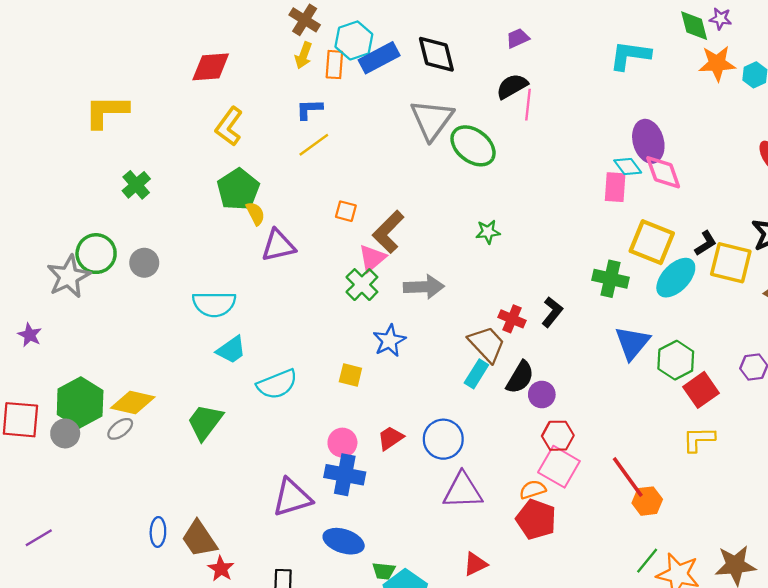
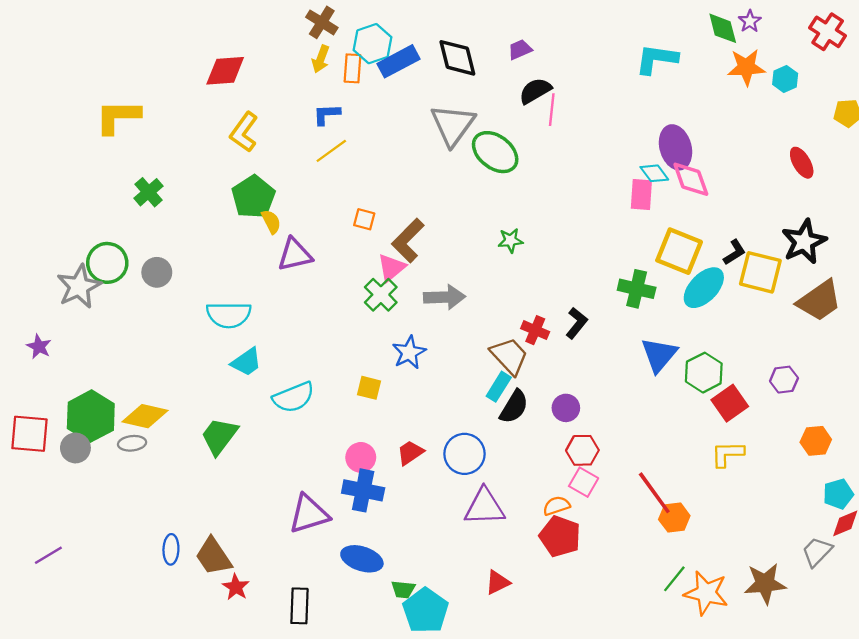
purple star: (721, 19) -> (750, 21), turned 30
purple trapezoid: (518, 38) -> (520, 50), moved
black semicircle: (520, 377) -> (514, 407), moved
gray ellipse: (120, 429) -> (132, 443), turned 30
pink square: (559, 467) -> (584, 482), size x0.7

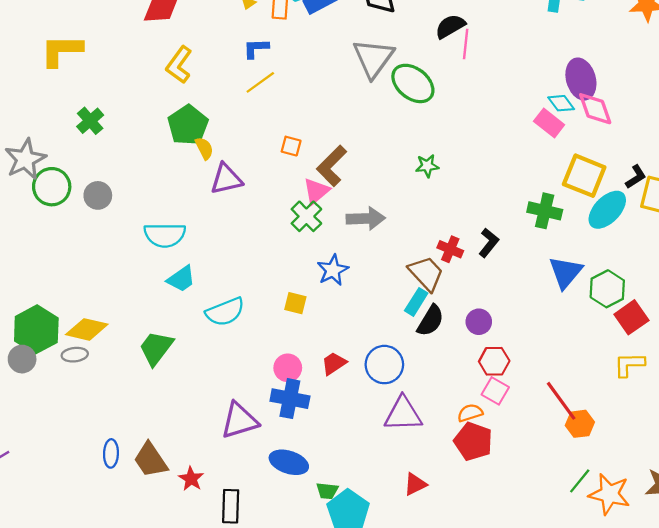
pink rectangle: (641, 195) -> (549, 123), turned -56
gray star: (79, 286) -> (25, 159), moved
red star: (236, 587) -> (191, 479), moved

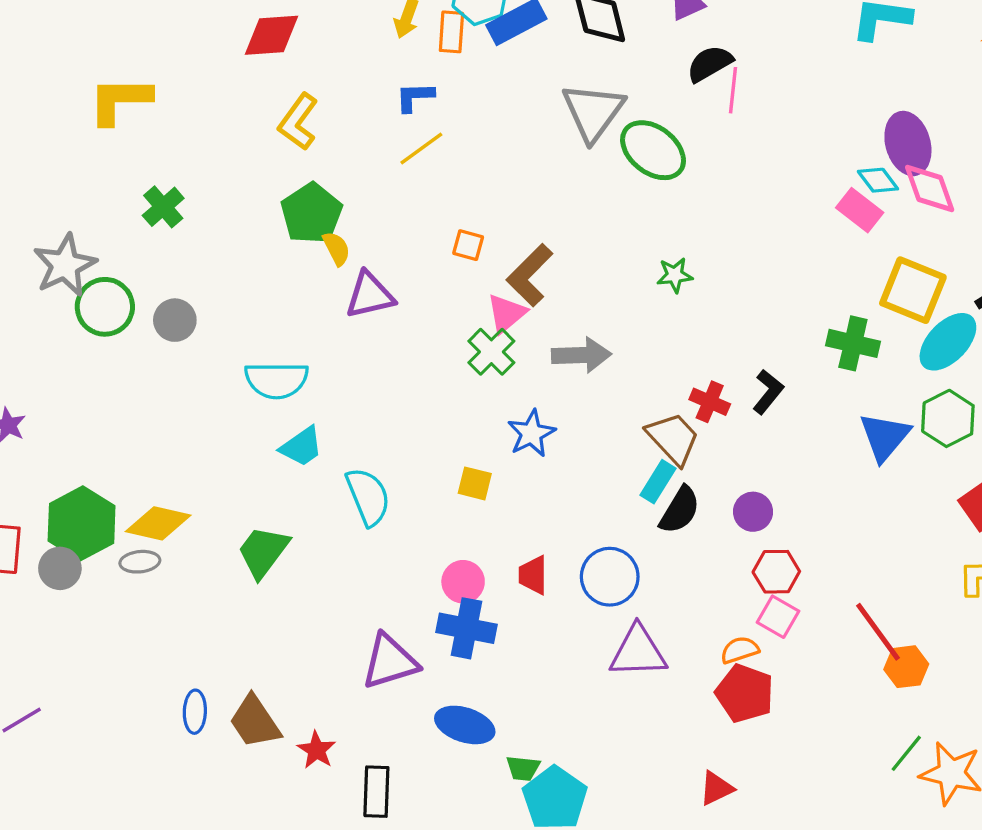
green hexagon: (607, 289) -> (948, 418), moved
cyan semicircle: (225, 312) -> (368, 497), turned -90
red trapezoid: (334, 363) -> (533, 575), turned -56
red triangle: (415, 484) -> (716, 788), moved

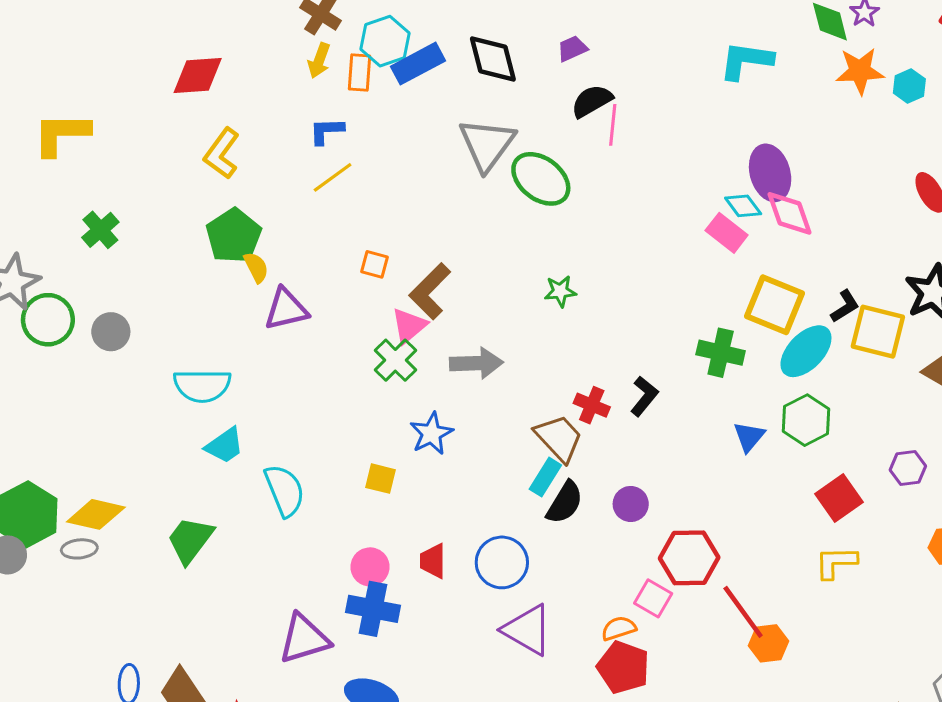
blue triangle: (885, 437) -> (749, 437), size x0.7
red hexagon: (776, 572) -> (689, 558), moved, size x1.4
purple triangle: (638, 652) -> (527, 630), turned 32

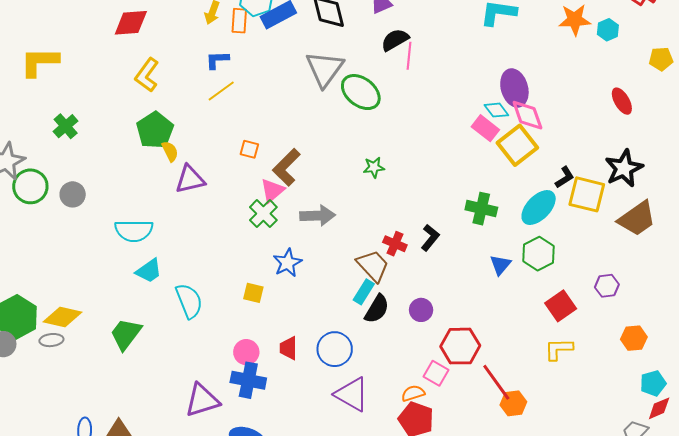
yellow square: (775, 305) -> (517, 145), moved, turned 30

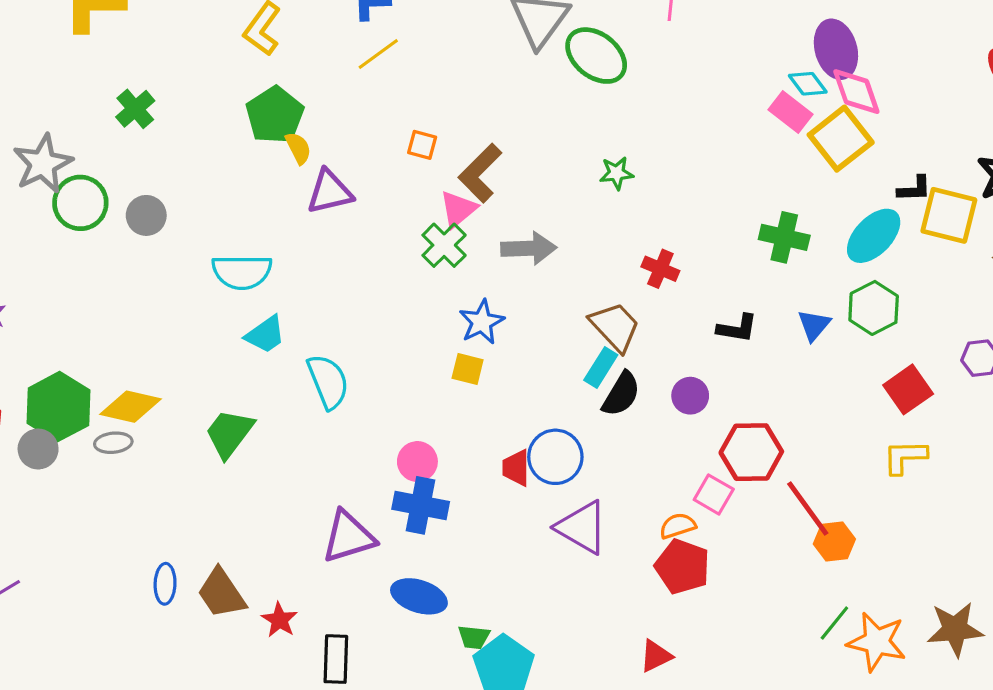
black L-shape: (565, 177) -> (914, 189), turned 30
black L-shape: (430, 238) -> (737, 328), moved, turned 60
red cross: (395, 244) -> (660, 269), moved
yellow square: (253, 293) -> (468, 369), moved
red trapezoid: (288, 348) -> (516, 468), moved

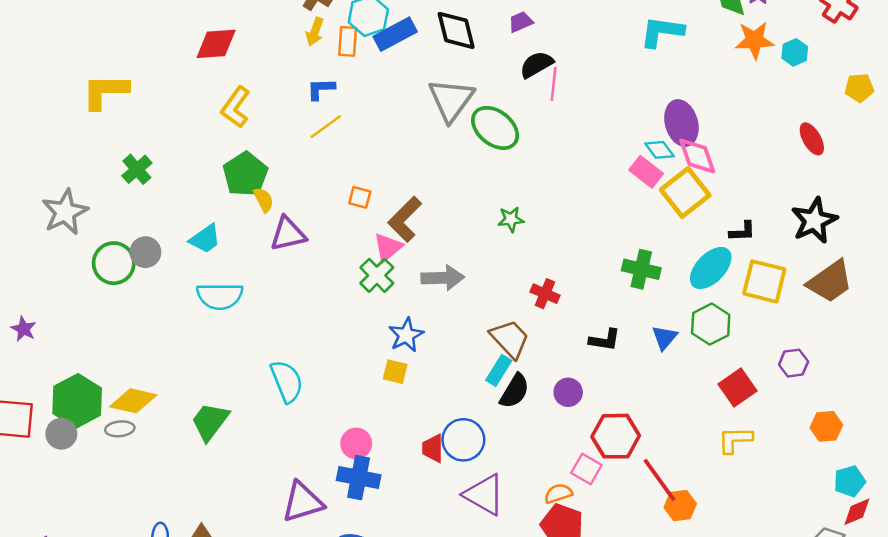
green circle: (80, 203) -> (114, 263), moved
yellow square: (949, 215) -> (764, 281), moved
cyan trapezoid: (265, 335) -> (205, 239), moved

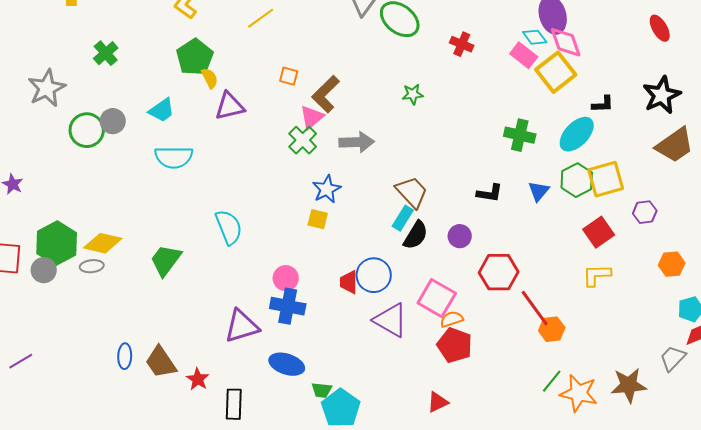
yellow square: (764, 281) -> (606, 179), moved, turned -30
red cross: (545, 294) -> (462, 44), moved
pink square: (586, 469) -> (437, 298), moved, size x1.5

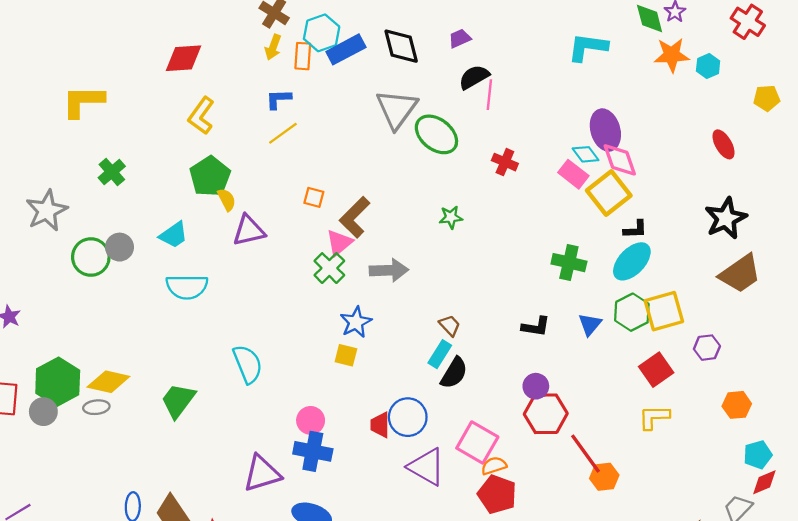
black L-shape: (603, 104) -> (635, 229), moved
brown trapezoid: (412, 192) -> (450, 325), size x0.6
purple circle: (460, 236) -> (536, 386), moved

